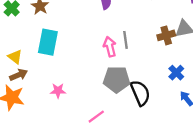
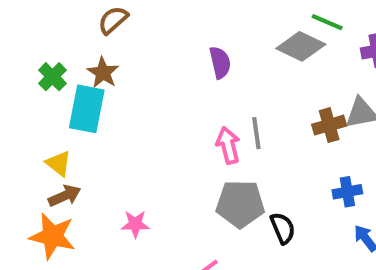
cyan rectangle: (48, 42) -> (87, 109), moved
blue cross: (176, 73) -> (347, 192), turned 35
black semicircle: (140, 93) -> (283, 228), size x0.7

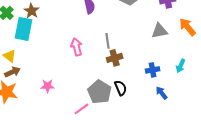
brown cross: (329, 125) -> (115, 58), moved
pink arrow: (228, 145) -> (77, 47), moved
gray pentagon: (240, 204) -> (100, 92), moved, turned 30

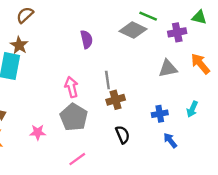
gray pentagon: (100, 92) -> (74, 117), moved

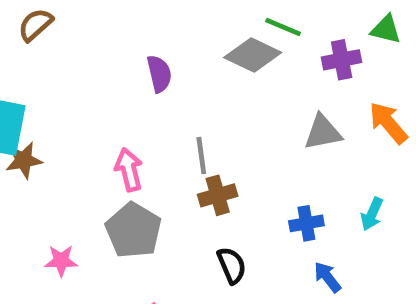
brown star: (19, 45) -> (24, 160), moved, turned 30

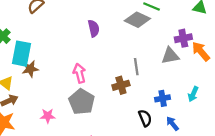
purple cross: (342, 60) -> (183, 38), moved
gray line: (201, 156) -> (136, 67), moved
black semicircle: (232, 265) -> (145, 118), moved

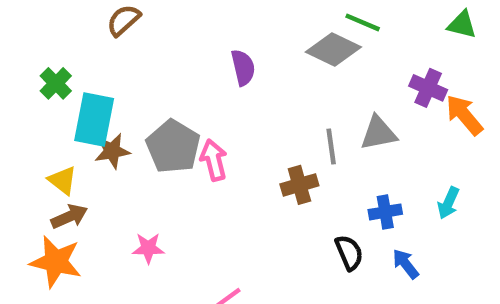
purple cross: (183, 38) -> (428, 88), turned 35
gray triangle: (170, 56) -> (378, 133), moved
gray pentagon: (82, 102) -> (173, 147), moved

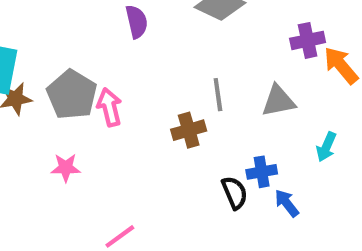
purple cross: (428, 88) -> (308, 40), turned -36
gray triangle: (378, 133) -> (278, 101), moved
blue cross: (385, 212) -> (262, 172), moved
pink star: (148, 248) -> (66, 168), moved

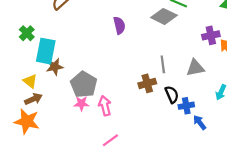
gray pentagon: (72, 95) -> (84, 85), moved
pink arrow: (109, 107) -> (105, 106), moved
black semicircle: (235, 193) -> (172, 95), moved

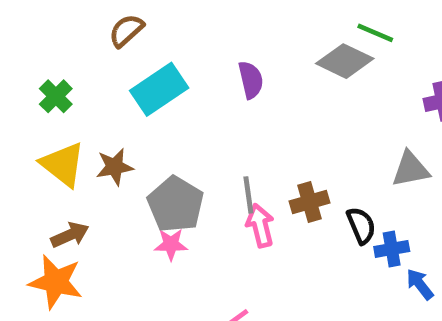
cyan rectangle: (46, 51) -> (159, 89), moved, turned 45
gray line: (163, 64) -> (248, 195), moved
yellow triangle: (30, 81) -> (63, 164), moved, size x1.5
pink arrow: (105, 106) -> (260, 225), moved

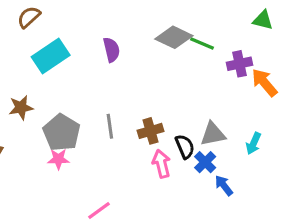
green line: (375, 33) -> (202, 44), moved
gray triangle: (410, 169) -> (213, 134), moved
pink arrow: (260, 225) -> (161, 164), moved
blue cross: (392, 249) -> (205, 162), turned -35

